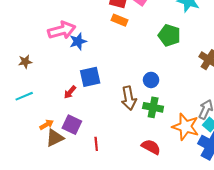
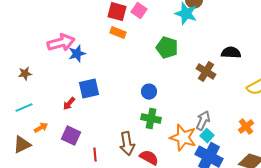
brown arrow: (129, 98) -> (127, 144), moved
orange arrow: (47, 125) -> (41, 128), moved
brown triangle: (55, 138) -> (22, 145), moved

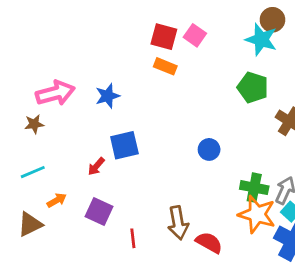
pink arrow: (61, 43) -> (55, 93), moved
green pentagon: (167, 48) -> (253, 87), moved
green cross: (151, 119) -> (254, 188), moved

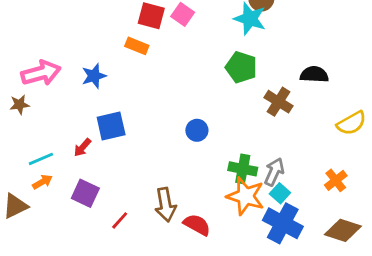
orange rectangle: (165, 66) -> (137, 46), moved
cyan line: (33, 172) -> (41, 159), moved
red line: (133, 238) -> (120, 220), turned 48

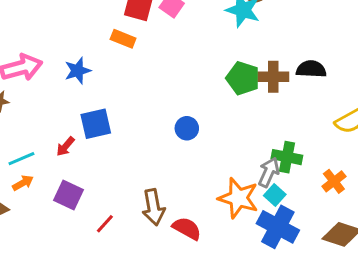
green pentagon: (241, 67) -> (243, 78), moved
brown cross: (278, 102) -> (273, 77), moved, turned -32
green cross: (243, 169) -> (287, 157), moved

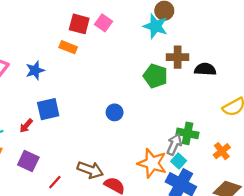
brown cross: (273, 77) -> (178, 57), moved
brown arrow: (153, 207) -> (90, 170), turned -60

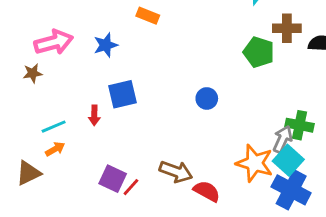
red arrow: (26, 126) -> (94, 115), turned -40
purple square: (28, 161) -> (113, 179), moved
cyan square: (179, 161) -> (288, 160), size x1.5

